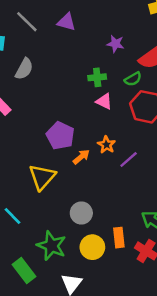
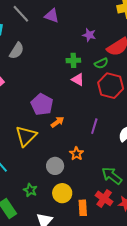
orange star: (106, 145) -> (76, 154), moved
purple line: (129, 160) -> (94, 126), turned -35
orange rectangle: (119, 238) -> (83, 208), moved
green star: (52, 246) -> (30, 190), size x0.6

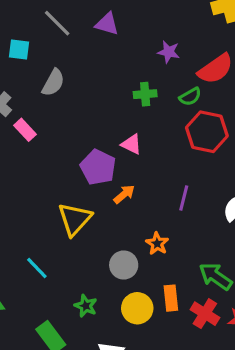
pink triangle: (78, 80) -> (131, 144), moved
orange rectangle: (83, 208) -> (171, 298), moved

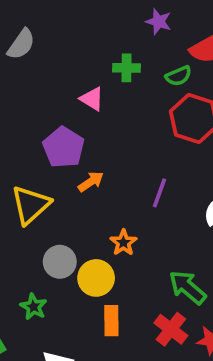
pink triangle: (131, 144) -> (92, 99), moved
gray circle: (124, 265) -> (60, 262), moved
orange rectangle: (171, 298) -> (111, 321), moved
yellow circle: (137, 308) -> (96, 278), moved

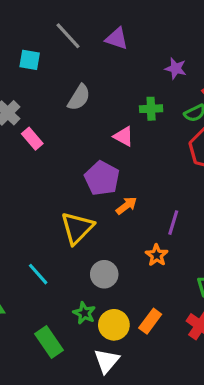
gray semicircle: (21, 44) -> (79, 97), moved
purple line: (160, 193) -> (173, 223), moved
yellow circle: (96, 278) -> (114, 325), moved
orange rectangle: (111, 321) -> (150, 321), turned 40

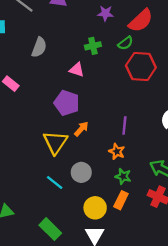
orange arrow: (126, 206) -> (81, 129), moved
cyan line: (38, 274) -> (55, 182), moved
green star: (84, 313) -> (123, 176), moved

